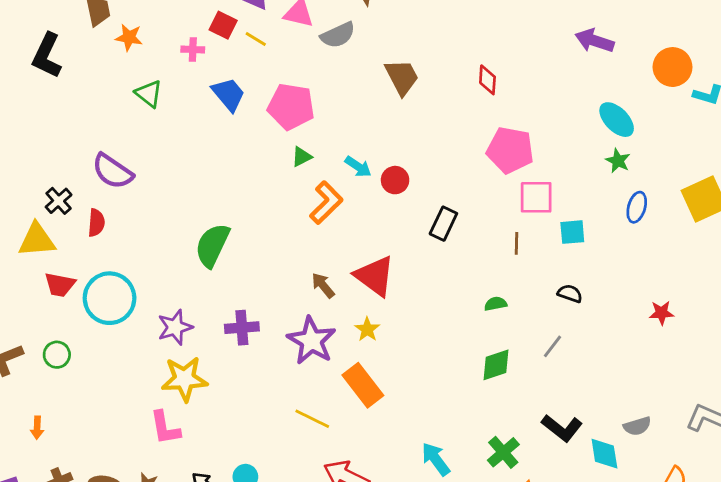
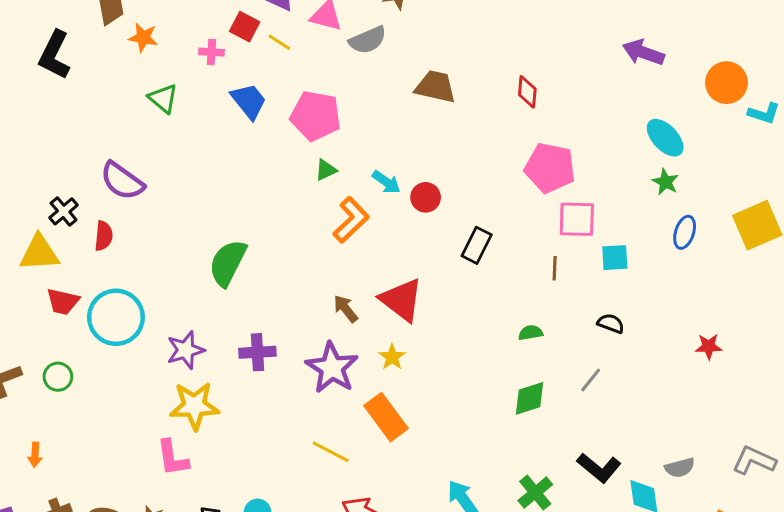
brown trapezoid: (402, 77) -> (435, 87), turned -51

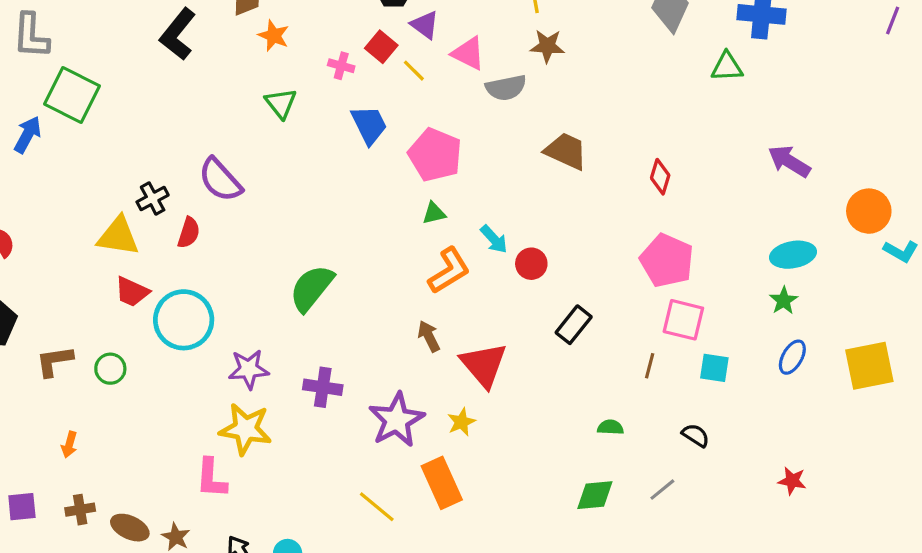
cyan ellipse: (665, 138) -> (793, 255), turned -69
brown arrow: (346, 309) -> (429, 336), moved

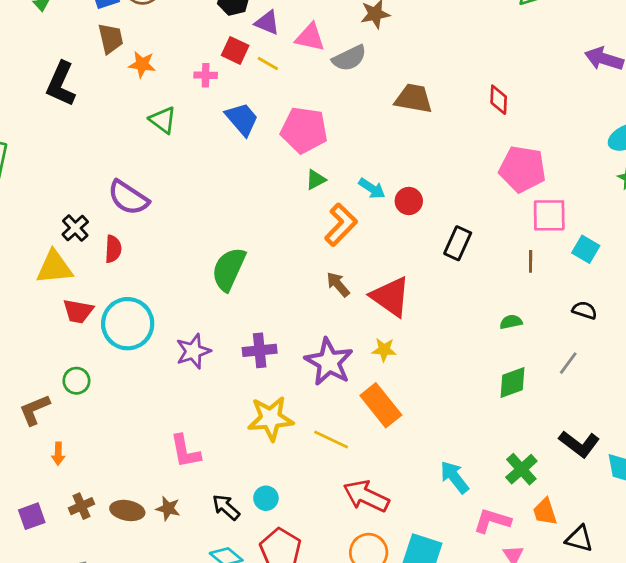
brown L-shape: (54, 361) -> (35, 410), moved
cyan square: (714, 368) -> (586, 249), turned 36
yellow star: (461, 422) -> (384, 350), turned -30
yellow star: (246, 429) -> (271, 418), moved

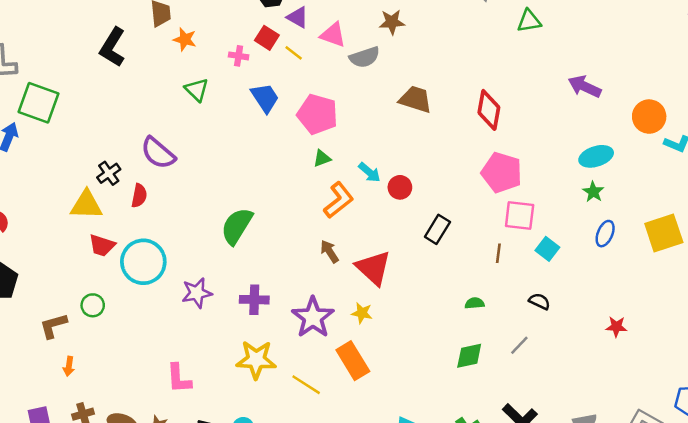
red diamond: (499, 100) -> (489, 110), size x1.5

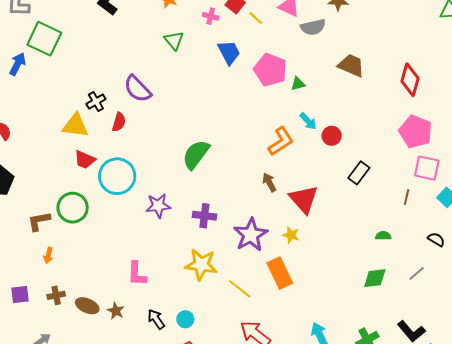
green triangle: (322, 158) -> (298, 84), moved
green circle: (93, 305) -> (73, 208), size x1.6

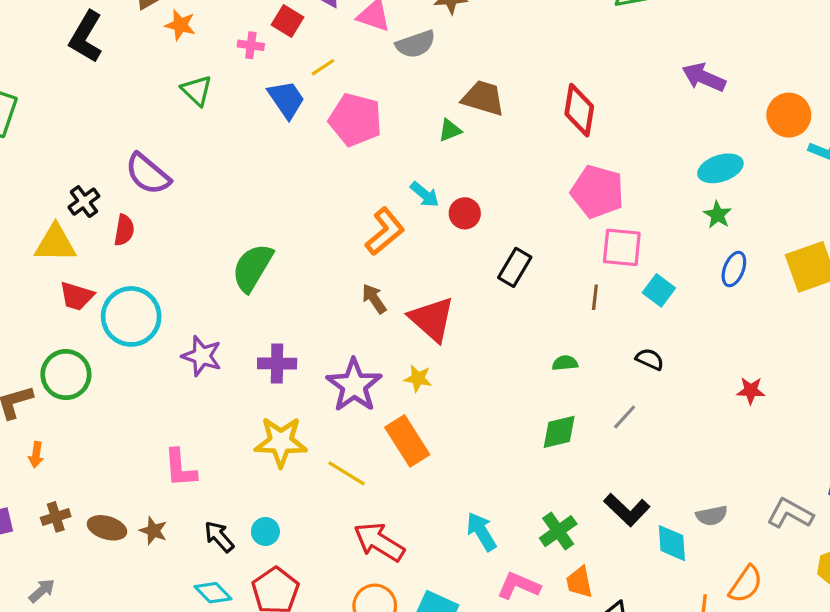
yellow line: (256, 18) -> (323, 67), moved, turned -70
green triangle: (298, 84) -> (450, 130), moved
purple star: (158, 206) -> (202, 356), turned 30

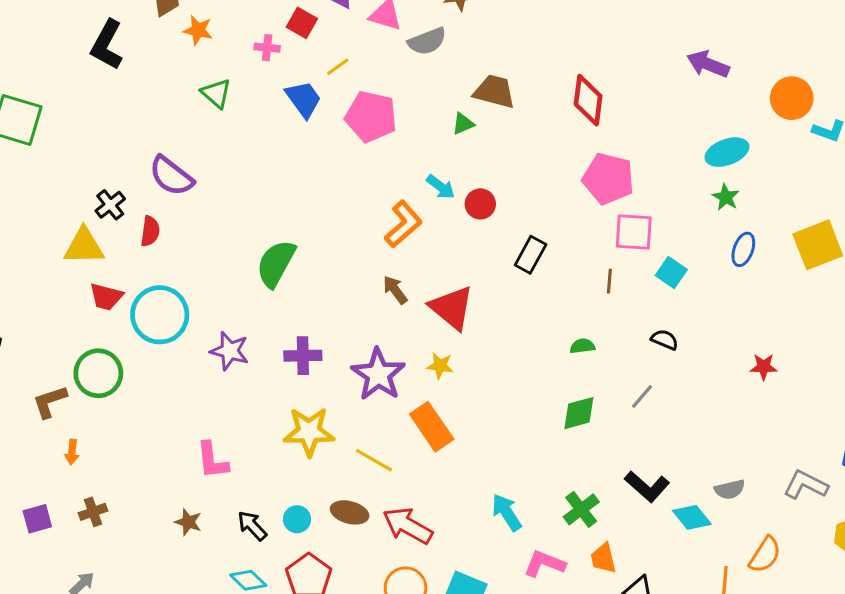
brown ellipse: (107, 528) -> (350, 512), moved
cyan diamond: (672, 543) -> (692, 517), turned -33

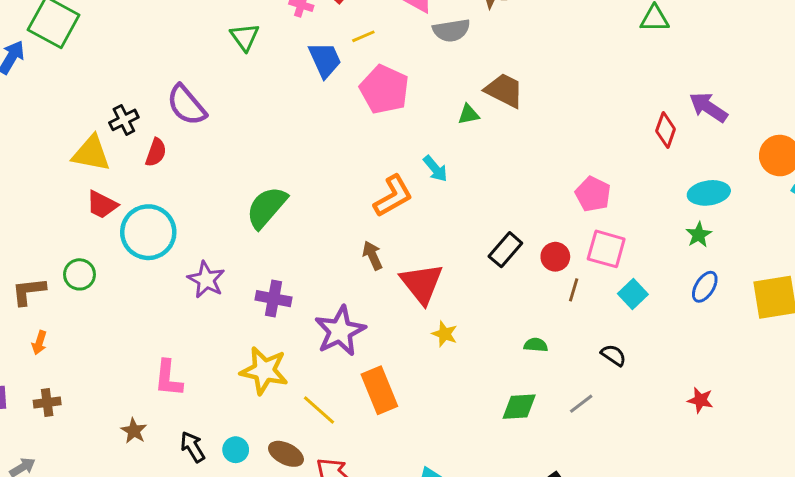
red diamond: (588, 100) -> (666, 130), moved, size x0.7
pink pentagon: (608, 179) -> (593, 194), size x0.7
red circle: (480, 204) -> (555, 257), moved
yellow star: (440, 366) -> (445, 334), moved
green circle: (98, 373) -> (80, 274), size x0.7

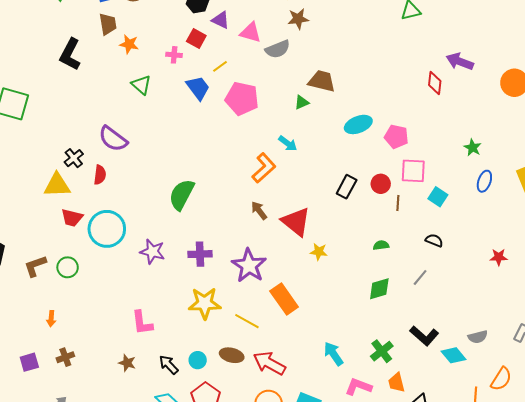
cyan ellipse: (709, 193) -> (358, 124), moved
brown L-shape: (29, 291) -> (35, 266), moved

